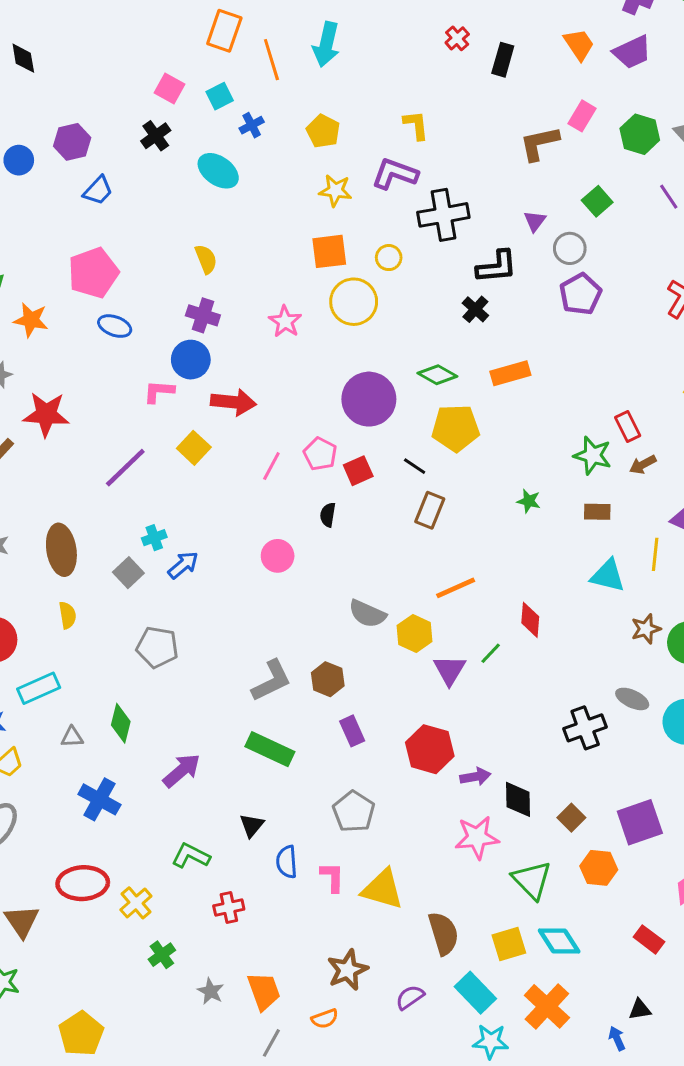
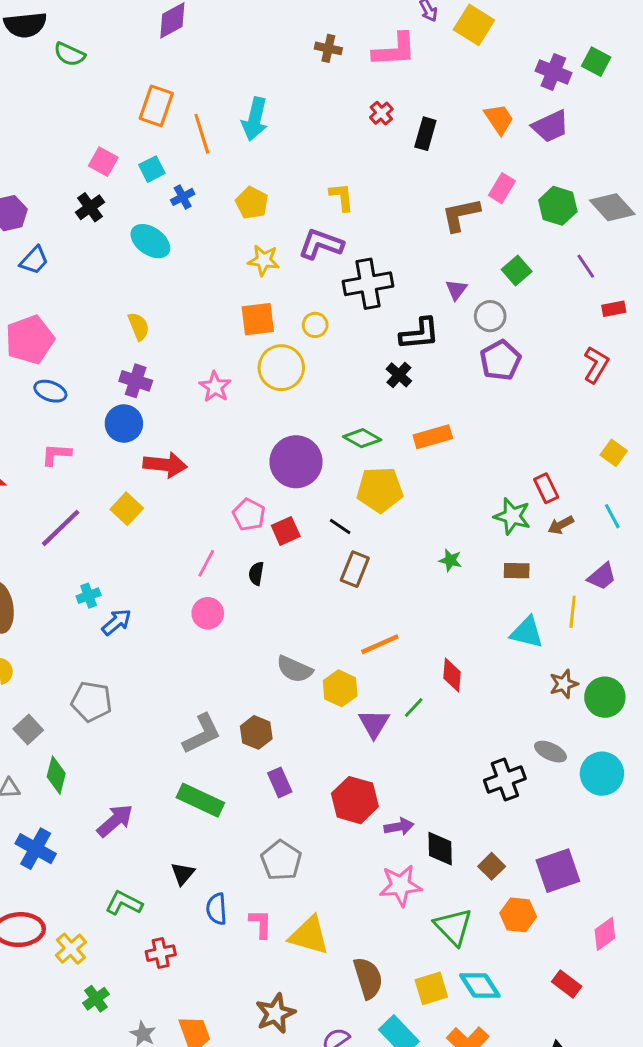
pink L-shape: (159, 391) -> (56, 454), moved
pink line: (271, 466) -> (206, 563), moved
gray square: (128, 573) -> (28, 729), moved

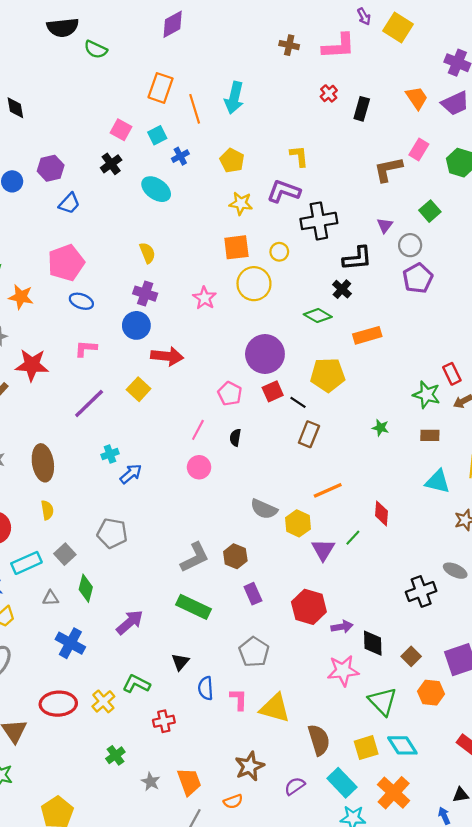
green diamond: (362, 438) -> (318, 316), moved
red square: (286, 531) -> (273, 391), moved
yellow cross: (71, 949) -> (103, 701), moved

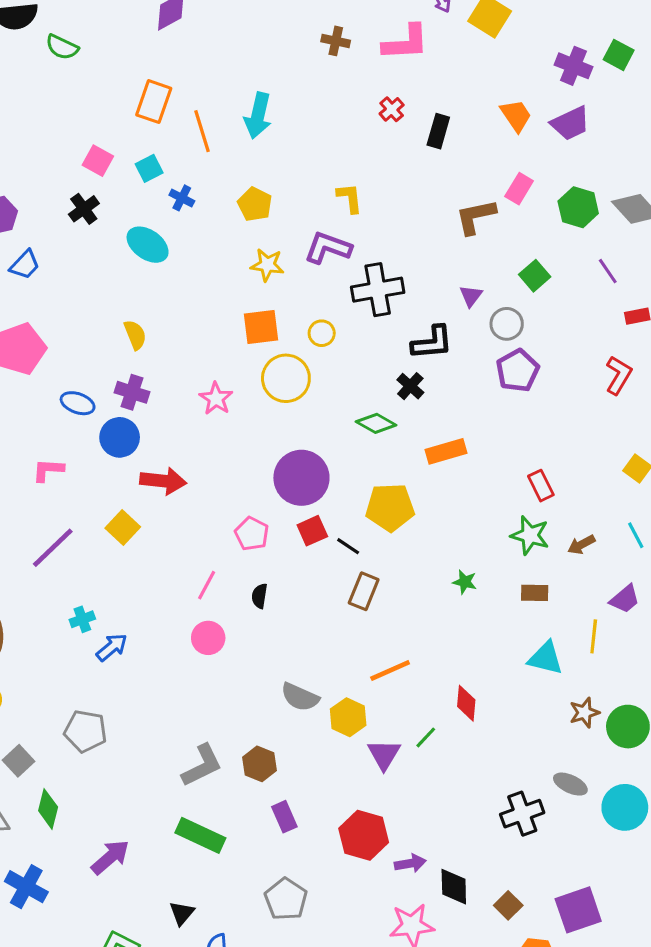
blue cross: (180, 156) -> (182, 198), turned -35
blue ellipse: (81, 301) -> (78, 403), moved
red rectangle: (452, 374) -> (541, 486), moved

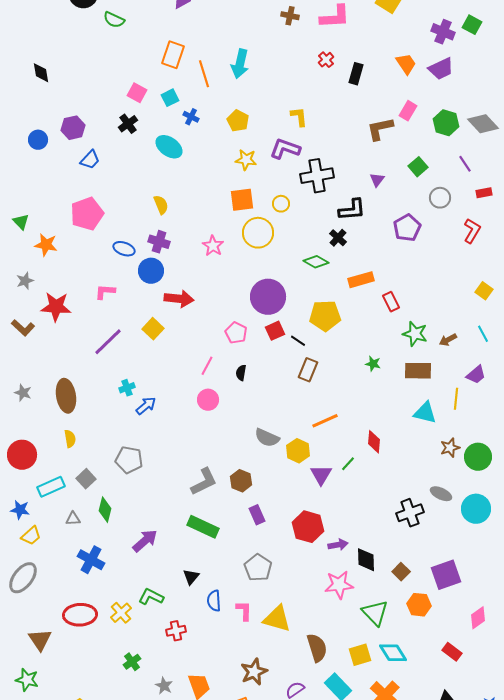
gray circle: (507, 324) -> (440, 198), moved
red rectangle: (541, 486) -> (391, 302), moved
brown rectangle: (535, 593) -> (418, 371), size x1.5

